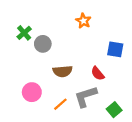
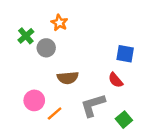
orange star: (83, 21) -> (59, 23), moved
red semicircle: (98, 73) -> (116, 80), moved
orange line: (60, 104) -> (55, 114), moved

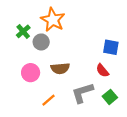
orange star: (59, 23) -> (53, 20), size x1.6
pink circle: (34, 100) -> (31, 73), moved
green square: (124, 120) -> (110, 97), moved

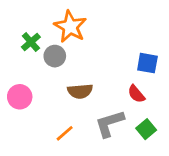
pink circle: (31, 73) -> (20, 97), moved

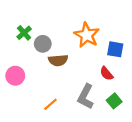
orange star: (70, 27) -> (87, 35), moved
brown semicircle: (80, 91) -> (58, 60), moved
gray L-shape: (110, 123) -> (86, 97), turned -45

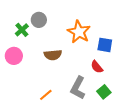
gray circle: (43, 44) -> (39, 20), moved
pink circle: (15, 76) -> (14, 56), moved

